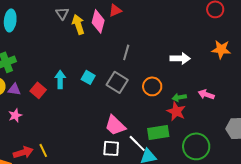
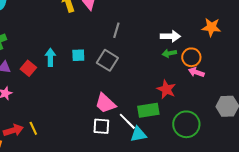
cyan square: (88, 77) -> (78, 55), turned -32
orange circle: (152, 86) -> (191, 57), moved
green arrow: (179, 97) -> (169, 53), moved

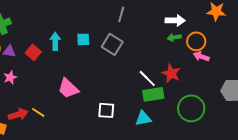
pink trapezoid: (105, 103) -> (68, 88), moved
white line: (127, 121) -> (147, 78), moved
yellow line: (33, 128) -> (38, 112), turned -32

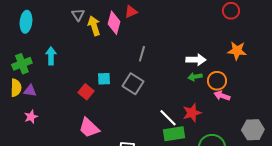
cyan arrow: (55, 41) -> (51, 56), moved
red square: (33, 52) -> (86, 92), moved
red star: (171, 73) -> (192, 113), turned 30

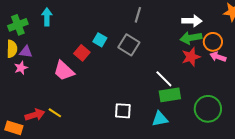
green arrow: (195, 77) -> (191, 38), size x1.5
cyan square: (104, 79) -> (100, 40), turned 32
red star: (192, 113) -> (191, 57), moved
pink star: (31, 117) -> (21, 68), moved
pink trapezoid: (89, 128) -> (64, 71), moved

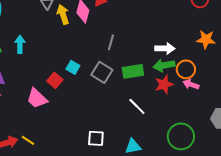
green rectangle: (170, 95) -> (133, 71), moved

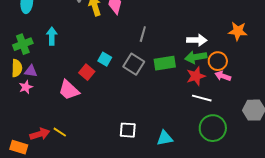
white line: (137, 106) -> (202, 98), moved, turned -30

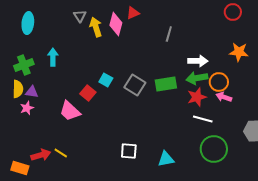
gray line: (143, 34) -> (169, 34), moved

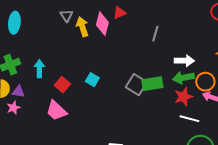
cyan arrow: (53, 57) -> (39, 69), moved
gray square: (135, 85) -> (136, 85), moved
red square: (88, 93) -> (62, 85), moved

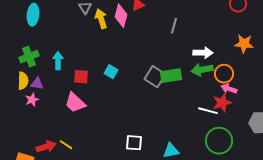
red square: (62, 85) -> (81, 77), turned -35
red star: (183, 97) -> (222, 103), moved

